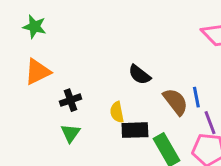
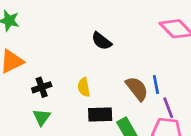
black semicircle: (139, 75) -> (102, 41), moved
yellow semicircle: (117, 112) -> (84, 87), moved

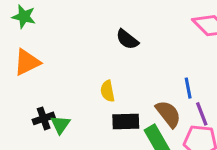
black cross: (42, 87) -> (44, 118), moved
brown semicircle: (137, 89) -> (168, 114), moved

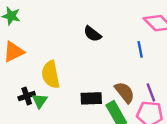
blue line: (188, 88) -> (140, 49), moved
yellow semicircle: (107, 91) -> (51, 74), moved, size x1.6

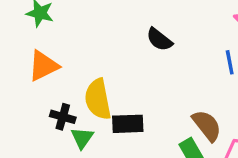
black cross: (27, 96) -> (63, 117), moved, turned 35
black rectangle: (91, 98) -> (128, 124), moved

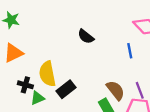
black rectangle: (128, 124) -> (66, 89), turned -36
green triangle: (82, 138) -> (37, 98), turned 32

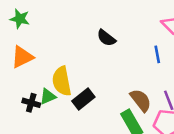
black cross: (25, 85) -> (31, 103), moved
green triangle: (37, 98) -> (48, 96), moved

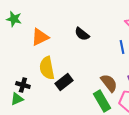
orange triangle: (22, 57) -> (40, 37), moved
green triangle: (48, 96) -> (17, 99), moved

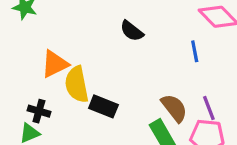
orange triangle: (40, 37) -> (55, 64), moved
black rectangle: (64, 82) -> (103, 106), turned 60

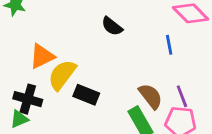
yellow semicircle: (77, 84) -> (62, 75), turned 48
black cross: (39, 111) -> (28, 99), size x1.4

